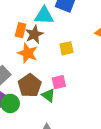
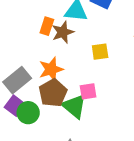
orange star: (28, 53) -> (51, 69), moved, turned 30
green triangle: (48, 95) -> (74, 106), size x1.5

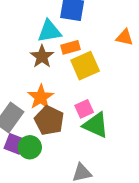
orange rectangle: (47, 26) -> (70, 47), moved, turned 72
yellow square: (100, 52) -> (85, 66), size x1.5
green triangle: (74, 106) -> (96, 125), moved

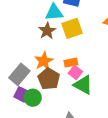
orange rectangle: (70, 47) -> (71, 63), moved
yellow square: (85, 66) -> (72, 28), moved
pink square: (84, 109) -> (75, 72), turned -32

